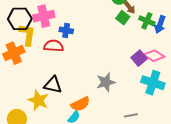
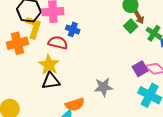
black triangle: (53, 85) -> (51, 81), turned -30
yellow star: (38, 100) -> (49, 65), moved

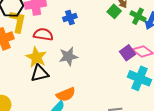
blue cross: (73, 29) -> (70, 18), moved, turned -32
gray star: (103, 87) -> (68, 56), moved

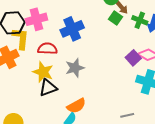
blue cross: (70, 18) -> (72, 29), size x1.6

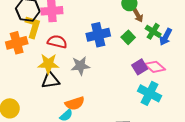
green square: (115, 18) -> (128, 37), moved
blue cross: (72, 29) -> (98, 35), moved
yellow star: (43, 72) -> (48, 64), turned -30

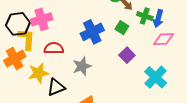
yellow star: (48, 64) -> (38, 73), moved
purple square: (140, 67) -> (127, 55), moved
pink diamond: (155, 67) -> (163, 39), moved, turned -30
cyan cross: (150, 93) -> (156, 77), turned 30

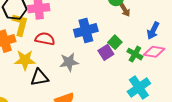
green cross: (145, 16) -> (135, 54), moved
green square: (122, 28) -> (115, 42), moved
purple square: (127, 55) -> (106, 52), moved

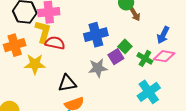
yellow L-shape: (20, 25) -> (43, 32), moved
gray star: (69, 62) -> (98, 68), moved
black triangle: (39, 77) -> (67, 83), moved

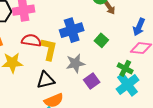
yellow L-shape: (43, 32) -> (49, 49), moved
purple square: (116, 57) -> (92, 81), moved
green cross: (145, 58) -> (125, 68), moved

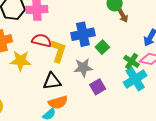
green square: (101, 40) -> (102, 47), moved
green cross: (125, 68) -> (132, 61), moved
cyan cross: (128, 85) -> (135, 79), moved

